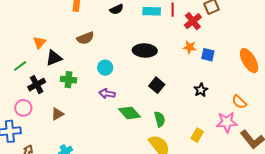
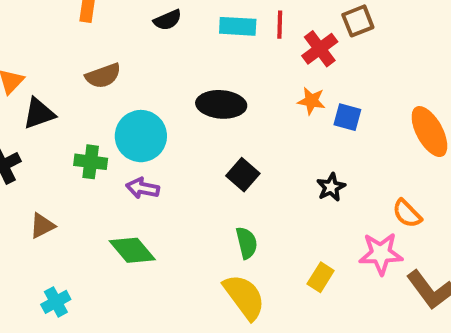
cyan circle: (105, 68) -> (141, 136), size x1.6
green cross: (69, 80) -> (91, 162), moved
green diamond: (129, 113) -> (132, 250), moved

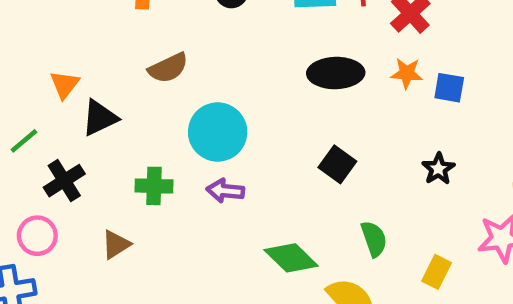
black ellipse: (221, 104) -> (336, 73), moved
green cross: (91, 162) -> (154, 186), moved
green semicircle: (247, 243) -> (374, 239), moved
green diamond: (132, 250) -> (291, 258), moved

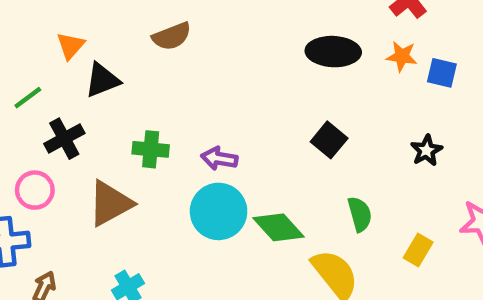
cyan circle: (218, 132) -> (219, 211), moved
brown triangle: (116, 244) -> (110, 203), size x1.6

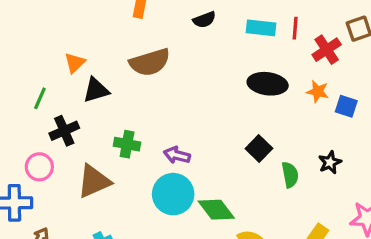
brown semicircle: (172, 36) -> (150, 62), size x1.4
green line: (28, 98) -> (40, 98), turned -35
green semicircle: (360, 214) -> (290, 175), moved

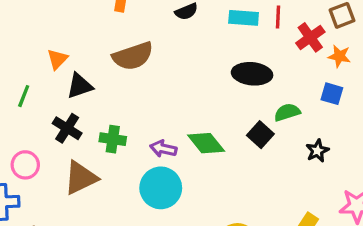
orange star: (318, 92) -> (339, 56), moved
black cross: (64, 131) -> (67, 128), moved, turned -32
black square: (259, 148) -> (260, 135), moved
green semicircle: (290, 175) -> (287, 112), moved, turned -95
green diamond: (216, 210) -> (206, 143), moved

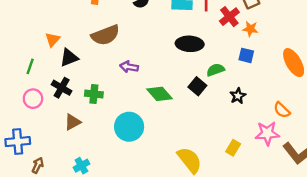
purple arrow: (163, 149) -> (129, 67), moved
pink circle: (25, 165) -> (33, 99), moved
brown triangle: (81, 178) -> (73, 122), size x0.7

